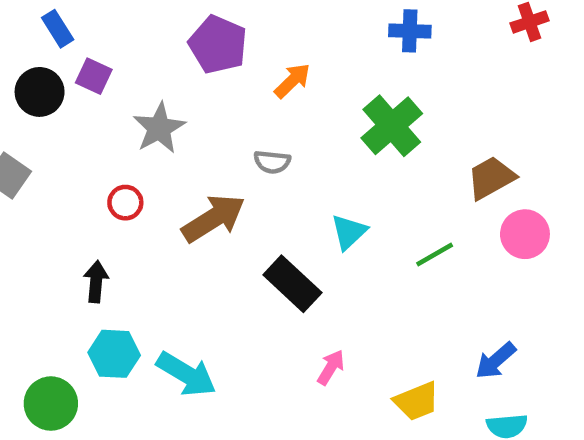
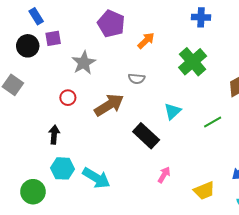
purple square: (94, 76) -> (53, 38), turned -35

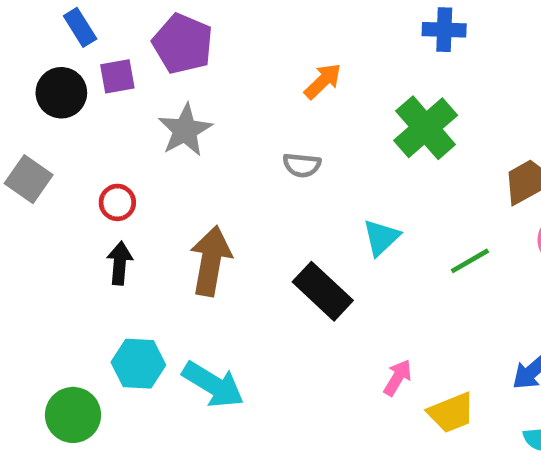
purple pentagon: (111, 24) -> (183, 44), moved
red circle: (68, 98) -> (117, 202), moved
brown arrow: (109, 105) -> (211, 261), moved, turned -48
black arrow: (54, 135) -> (120, 263), moved
pink arrow: (164, 175) -> (398, 378), moved

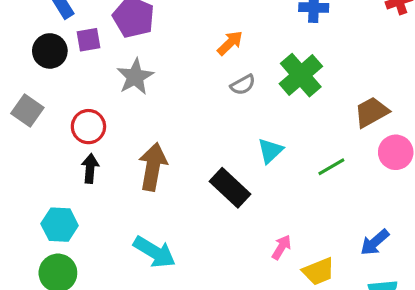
gray semicircle: (302, 165) -> (243, 85), moved, turned -35
red circle: (117, 202) -> (88, 127), size x1.4
cyan hexagon: (138, 364) -> (60, 225), moved

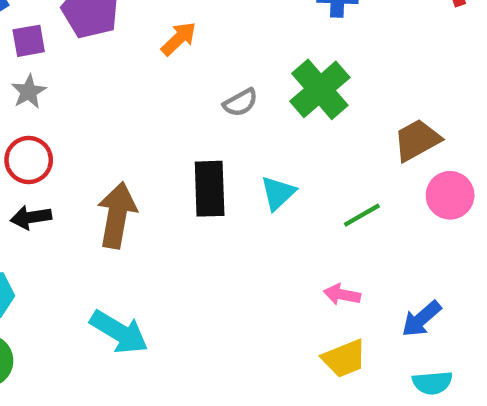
orange arrow: (230, 43) -> (179, 39), moved
gray star: (135, 77) -> (29, 92), moved, size x0.7
black arrow: (90, 168) -> (31, 217), turned -104
black rectangle: (230, 188) -> (210, 189), moved, turned 45
pink arrow: (281, 247) -> (342, 295), moved, turned -110

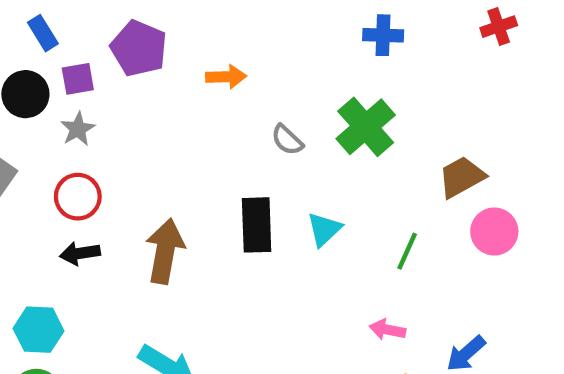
orange arrow: (179, 39) -> (226, 77), turned 42
gray semicircle: (240, 103) -> (287, 140), turned 72
green line: (362, 215) -> (407, 251), turned -36

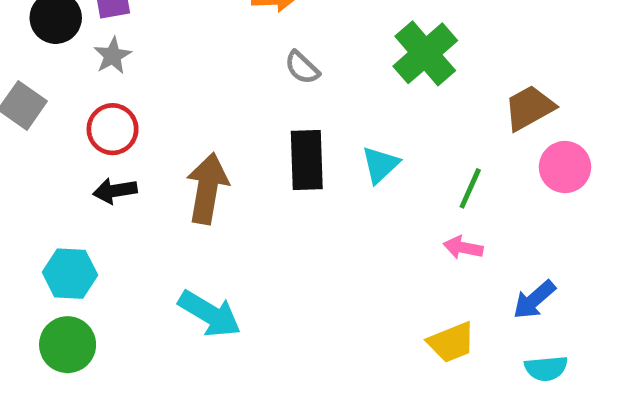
gray semicircle: (287, 140) -> (302, 68), moved
pink arrow: (387, 330) -> (463, 248), moved

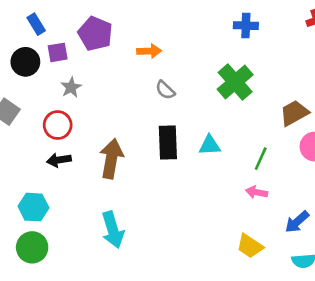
gray star: (113, 56) -> (71, 87), moved
cyan triangle: (380, 165) -> (210, 145), turned 40
cyan arrow: (210, 314) -> (113, 230), turned 42
yellow trapezoid: (451, 342) -> (250, 246), turned 56

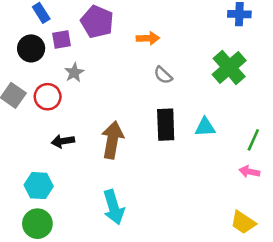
red circle: (58, 125) -> (48, 97), moved

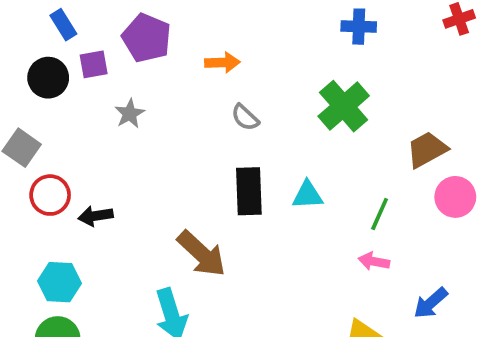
gray star: (74, 73) -> (130, 114), moved
red circle: (48, 97) -> (50, 195), moved
brown arrow: (112, 140) -> (202, 254), moved, turned 123

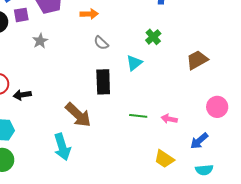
green cross: (344, 106) -> (153, 37), size x0.6
cyan triangle: (308, 195) -> (134, 63), moved, turned -36
pink circle: (455, 197) -> (217, 107), moved
green line: (380, 214) -> (138, 116), moved, turned 72

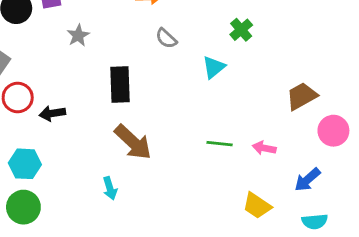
brown trapezoid: (197, 60) -> (302, 96), moved
black rectangle: (103, 82) -> (120, 85), moved
cyan arrow: (62, 147) -> (110, 188), size x0.6

